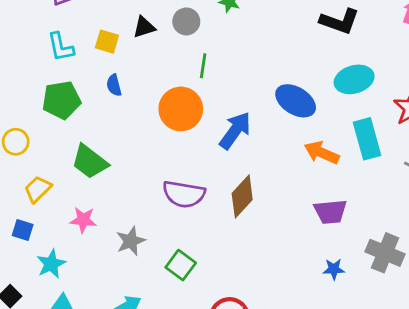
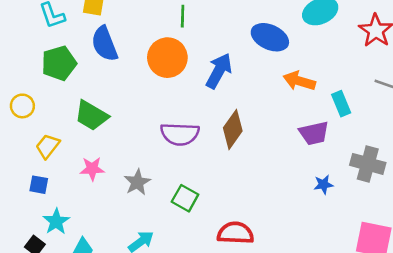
blue semicircle: (114, 85) -> (105, 44), size x1.8
cyan rectangle: (367, 139) -> (341, 104), moved, size x0.7
cyan star: (51, 264) -> (56, 222), moved

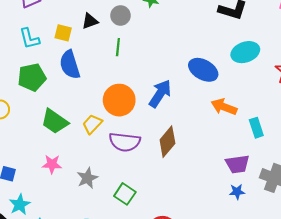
green line: (183, 16) -> (118, 47), moved
orange circle: (167, 58) -> (119, 100), moved
purple trapezoid: (314, 133) -> (237, 164), moved
yellow trapezoid: (48, 146) -> (92, 124), moved

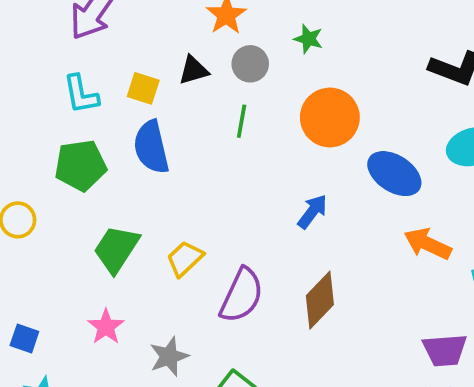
blue arrow: (160, 94) -> (312, 211), size x0.7
orange circle: (119, 100) -> (330, 117), moved
green trapezoid: (55, 121) -> (116, 249), turned 84
purple semicircle: (125, 142) -> (242, 295), turned -76
pink star: (52, 164) -> (106, 327), turned 30

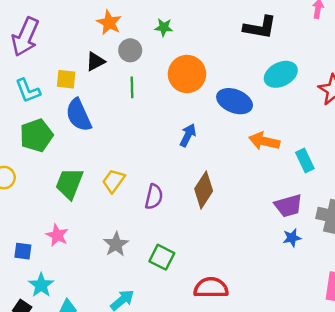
purple semicircle: (242, 295) -> (154, 197), size x0.7
pink star: (106, 327) -> (57, 235), moved

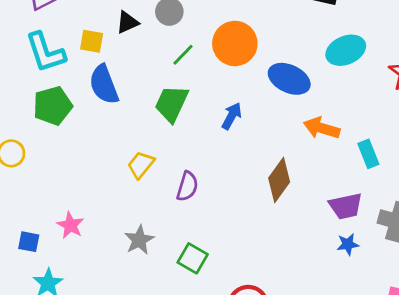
green line: (132, 87) -> (183, 55), moved, turned 42
cyan L-shape: (28, 91) -> (45, 52), size x1.4
green trapezoid: (69, 183) -> (172, 104), moved
brown diamond: (204, 190) -> (279, 180), moved

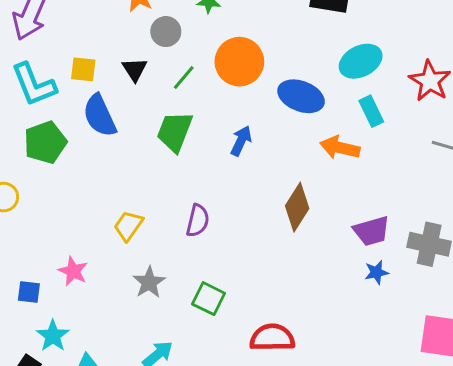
black triangle: (127, 22) -> (135, 69), moved, turned -35
cyan rectangle: (368, 154) -> (371, 111), moved
yellow trapezoid: (141, 165) -> (128, 226), moved

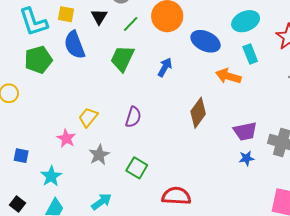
pink star: (73, 271) -> (66, 138), moved
cyan star: (53, 336) -> (51, 176), moved

